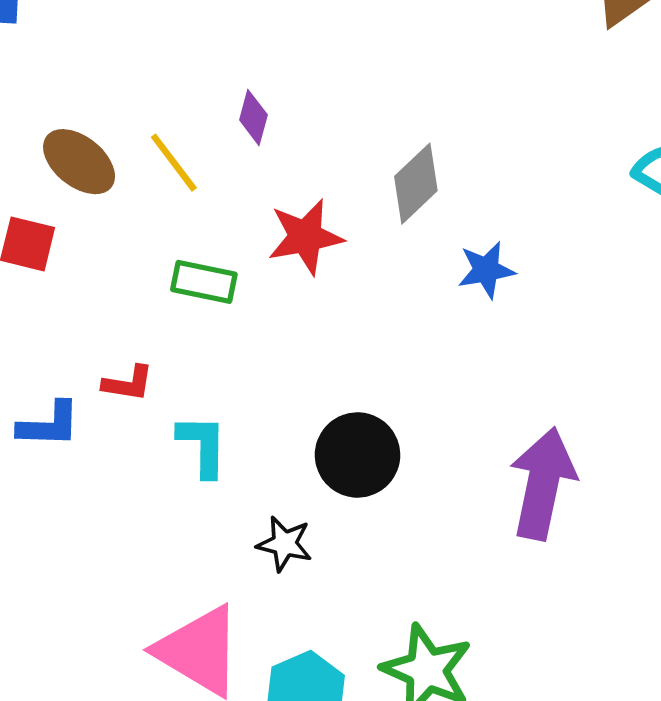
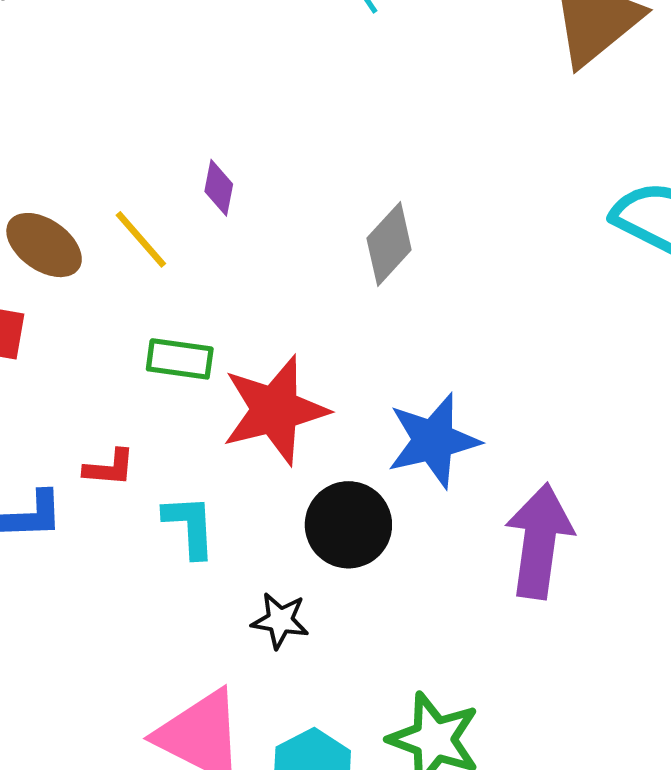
red star: (305, 237) -> (275, 410), moved, size x1.4
blue star: (486, 270) -> (433, 441), moved, size x1.6

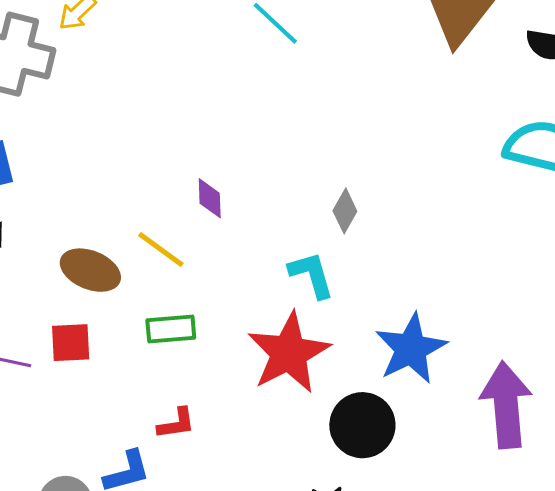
gray diamond: (389, 244) -> (345, 211), size x0.7
green rectangle: (180, 359) -> (171, 329), moved
cyan L-shape: (190, 526) -> (312, 275), moved

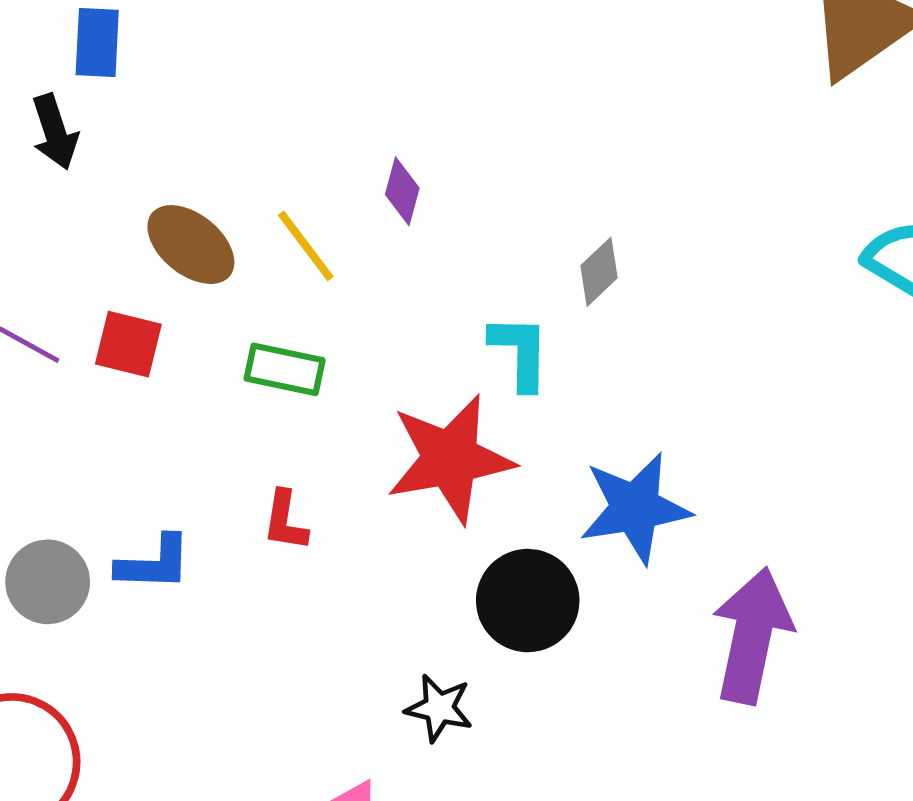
red L-shape: (176, 423) -> (285, 521), moved, turned 90

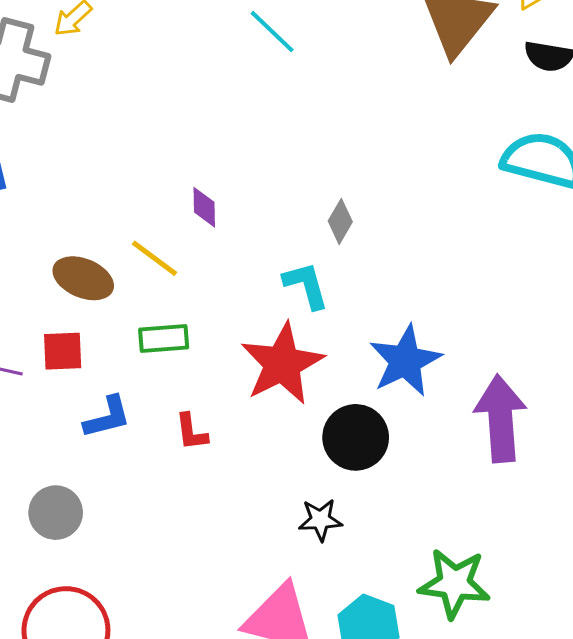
blue L-shape: (154, 563) -> (107, 417), moved

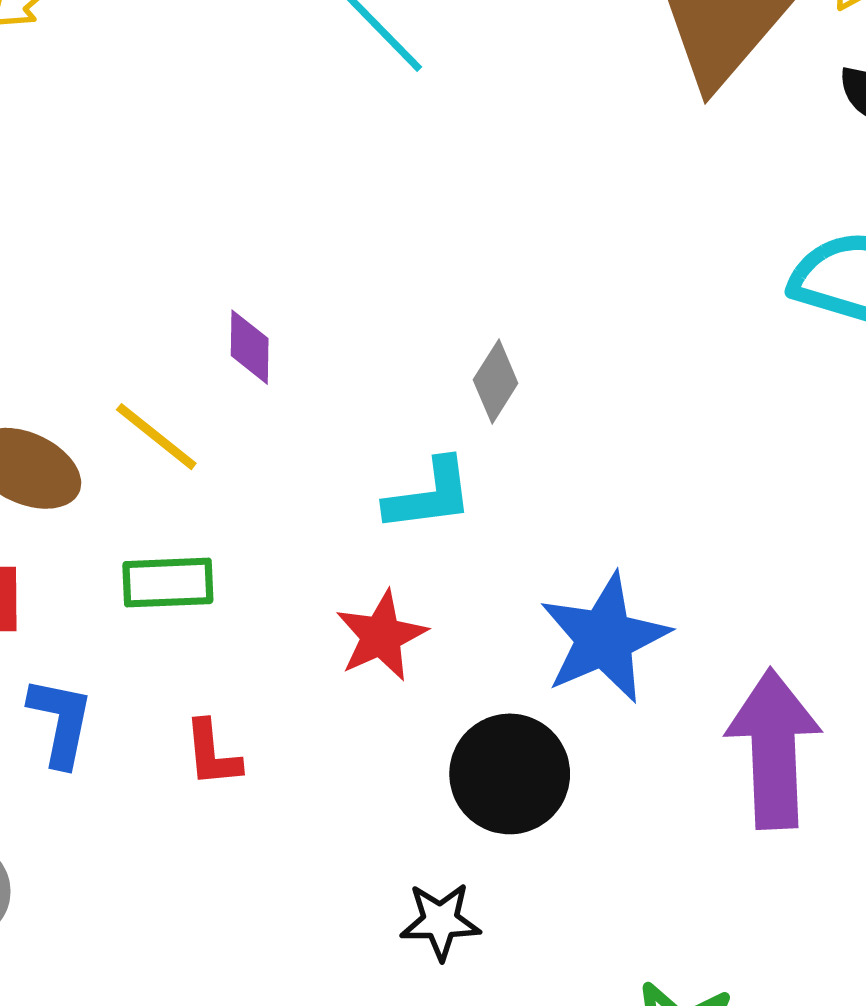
cyan L-shape: (306, 285) -> (429, 495), turned 96
red star: (282, 364) -> (381, 636), size x0.6
blue L-shape: (107, 417) -> (61, 722), turned -66

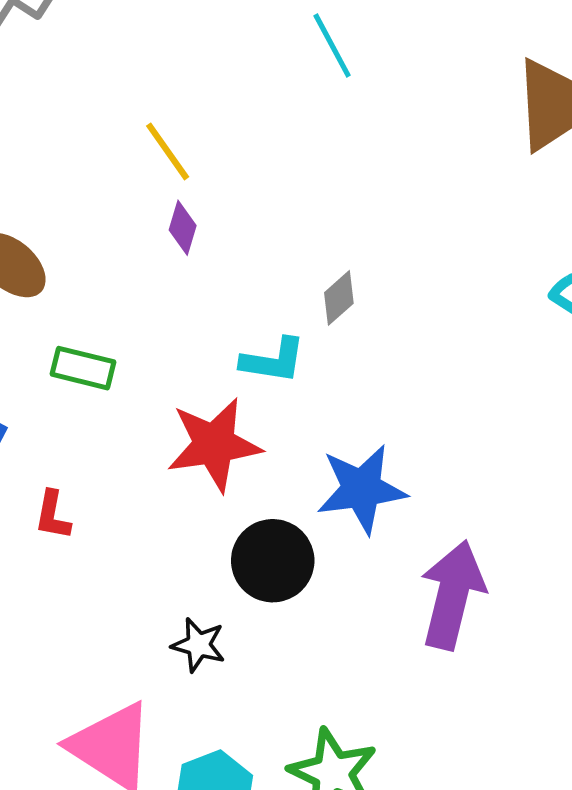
yellow line: (156, 437) -> (168, 151), moved
red star: (381, 636) -> (214, 444), size x1.5
red L-shape: (212, 754) -> (53, 515), moved

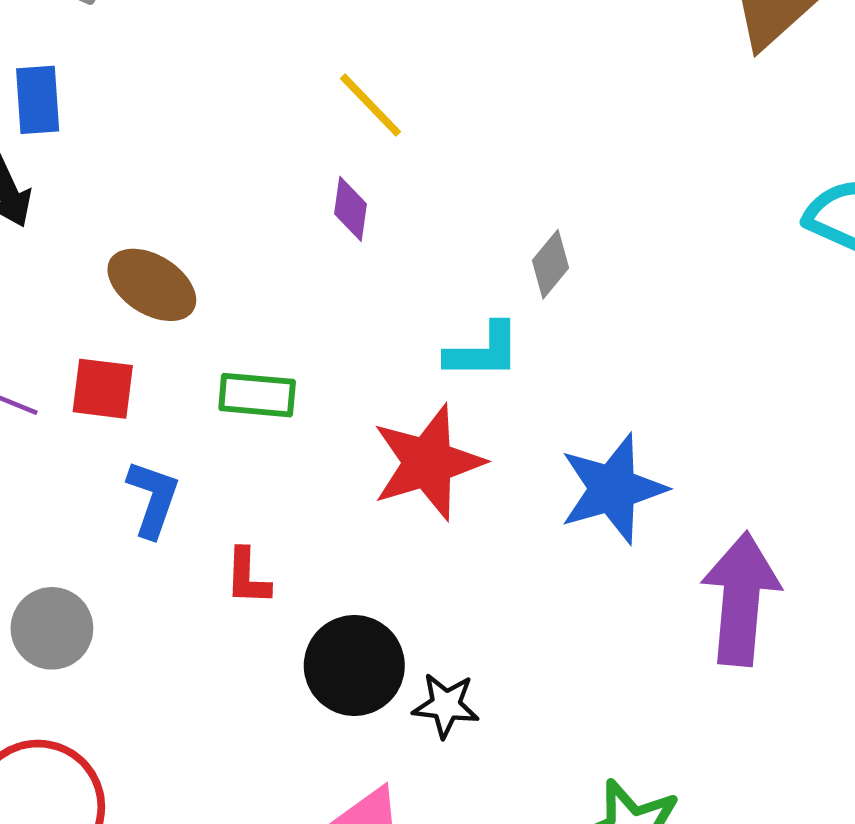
yellow line: (168, 151) -> (371, 105), moved
black circle: (273, 561) -> (354, 665), moved

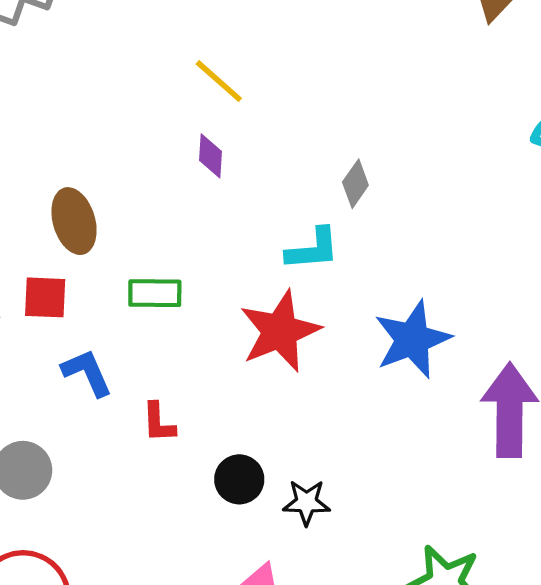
brown ellipse: (152, 285) -> (74, 221), turned 46
blue L-shape: (153, 499) -> (87, 373), turned -38
black circle: (354, 665) -> (239, 479), size x0.7

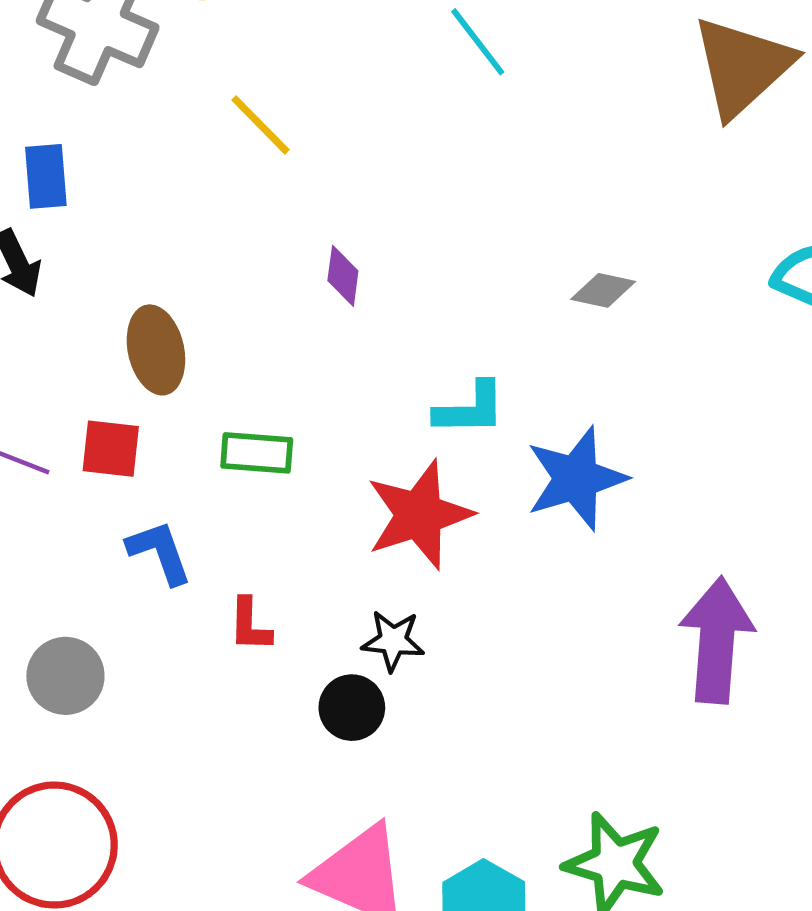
yellow line: (219, 81) -> (261, 125), moved
gray diamond: (355, 184) -> (603, 290), moved, turned 63
blue star: (412, 339) -> (576, 478), moved
black star: (306, 502) -> (393, 641), moved

